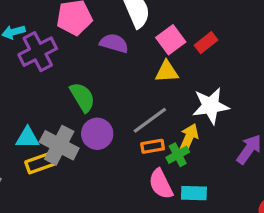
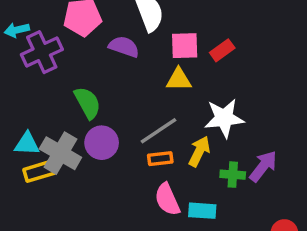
pink square: (171, 40) -> (185, 46), turned 32
green cross: (178, 155) -> (233, 175), moved, turned 30

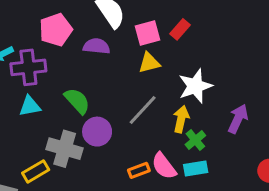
purple cross: (42, 52) -> (28, 67), turned 32
cyan triangle: (27, 144) -> (30, 106), moved
orange rectangle: (160, 159) -> (139, 170), moved
yellow rectangle: (39, 171) -> (36, 171), moved
green cross: (233, 175) -> (195, 140), moved, turned -30

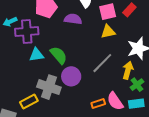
cyan triangle: (30, 106) -> (37, 55), moved

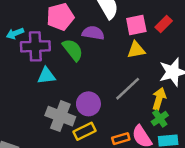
green semicircle: (59, 55) -> (73, 50), moved
green cross: (137, 85) -> (160, 119), moved
yellow rectangle: (29, 102) -> (85, 131), moved

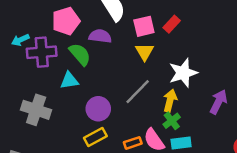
yellow triangle: (136, 50) -> (145, 52), turned -48
cyan triangle: (46, 76) -> (69, 81), moved
gray cross: (60, 116) -> (36, 110), moved

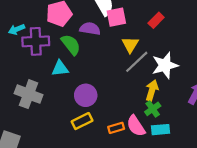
pink square: (144, 26) -> (116, 17), moved
gray line: (138, 92) -> (137, 62), moved

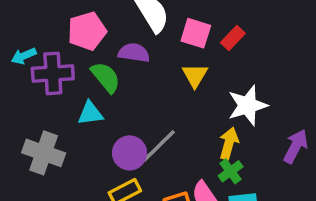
pink square: (116, 17) -> (196, 33), moved, turned 30
gray line: (137, 62) -> (159, 146), moved

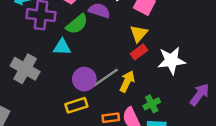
red rectangle: (233, 38) -> (139, 52), moved
green semicircle: (106, 77) -> (77, 24), turned 80
yellow arrow: (229, 143) -> (127, 81), moved

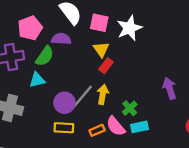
white star: (171, 61) -> (129, 28), moved
purple arrow: (200, 94) -> (169, 88), turned -40
yellow rectangle: (76, 105) -> (64, 128), turned 36

